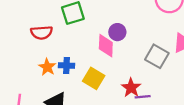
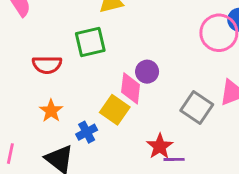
blue cross: (67, 66) -> (87, 132), moved, turned -35
yellow square: (94, 78) -> (115, 110), moved

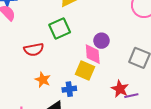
blue cross: (87, 132) -> (69, 89), turned 32

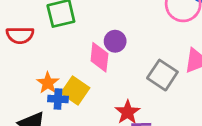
yellow square: (85, 70) -> (75, 90), moved
orange star: (43, 80) -> (48, 83), moved

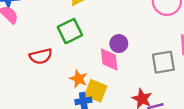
gray square: (162, 75) -> (163, 62), turned -30
orange star: (48, 83) -> (79, 79), moved

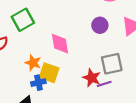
purple circle: (119, 44) -> (100, 25), moved
gray square: (163, 62) -> (112, 64), moved

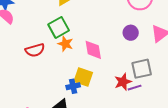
orange star: (33, 63) -> (65, 44), moved
red star: (92, 78) -> (123, 82), turned 30

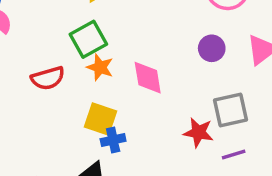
yellow square: (83, 77) -> (100, 119), moved
red star: (123, 82) -> (198, 132), turned 30
purple line: (135, 88) -> (234, 154), moved

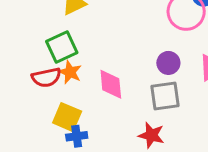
red semicircle: (48, 78) -> (46, 77), moved
gray square: (230, 110) -> (165, 96), moved

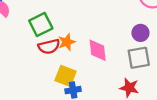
green square: (62, 47) -> (41, 25), moved
orange star: (70, 72) -> (67, 42), turned 30

